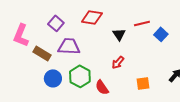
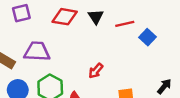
purple square: (56, 23) -> (21, 13), moved, turned 35
black triangle: (119, 34) -> (96, 17), moved

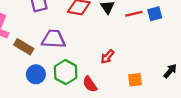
blue square: (147, 37) -> (155, 14), moved, turned 32

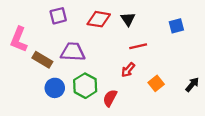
red line: (134, 14) -> (138, 46), moved
orange square: (135, 80) -> (156, 83), moved, turned -32
red semicircle: (90, 84) -> (110, 98), turned 63

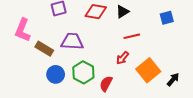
black triangle: (128, 19) -> (123, 12), turned 32
orange square: (156, 83) -> (148, 70), size x1.6
black arrow: (192, 85) -> (173, 80), moved

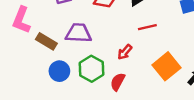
red arrow: (123, 58) -> (125, 52), moved

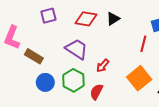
red line: (147, 27) -> (143, 44), moved, turned -63
purple trapezoid: (78, 33) -> (77, 49), moved, turned 30

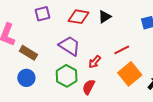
red line: (143, 44) -> (122, 50), moved, turned 49
blue circle: (45, 82) -> (26, 78), moved

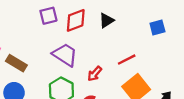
purple square: (42, 14) -> (48, 16), moved
red diamond: (79, 17) -> (76, 20), turned -30

